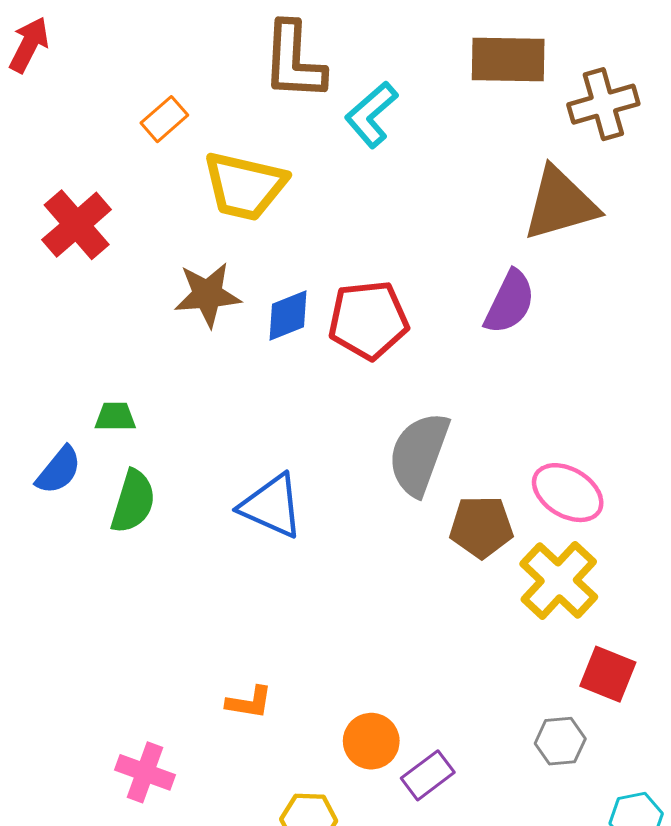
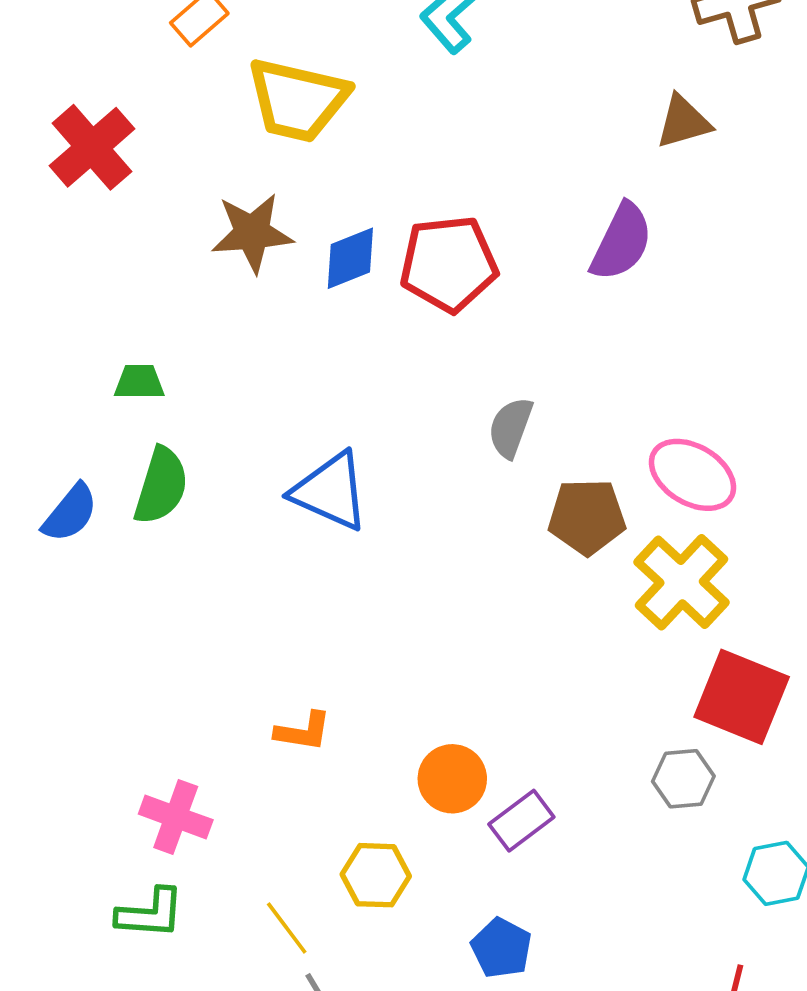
brown triangle: (560, 204) -> (683, 122), size x0.6
gray semicircle: (419, 454) -> (511, 428), size x0.6
blue semicircle: (59, 470) -> (70, 513), moved
red square: (608, 674) -> (742, 697), size x1.4

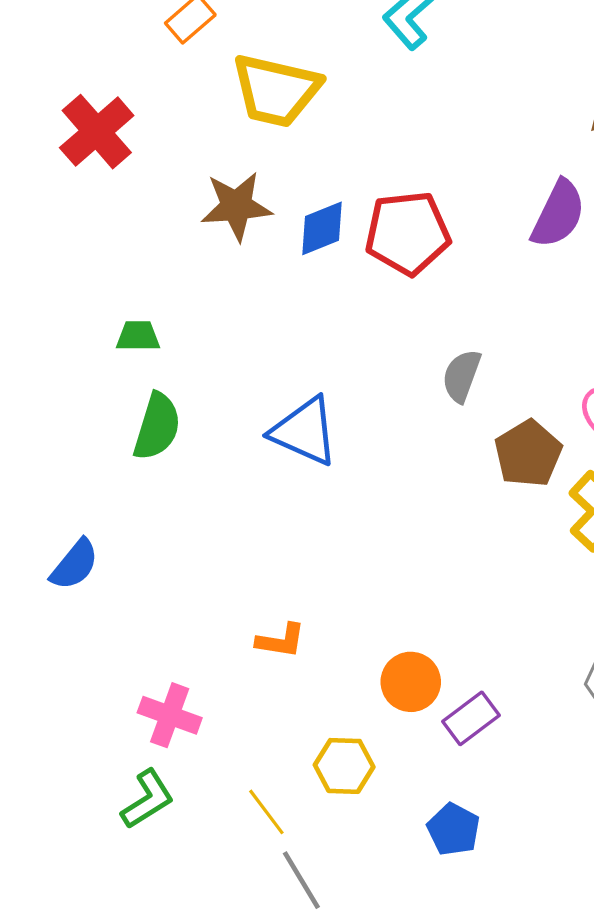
blue semicircle: (70, 513) -> (75, 565), moved
brown pentagon: (587, 517) -> (528, 454), turned -30
green L-shape: (150, 913) -> (147, 799), turned -36

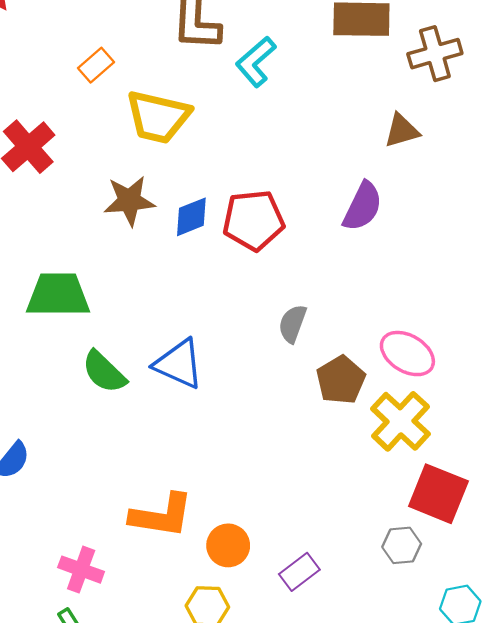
green trapezoid: (138, 336) -> (58, 295), size x2.0
green semicircle: (157, 427) -> (104, 372), moved, turned 117
orange L-shape: (281, 641) -> (162, 516), size x1.8
orange circle: (411, 682) -> (228, 545), moved

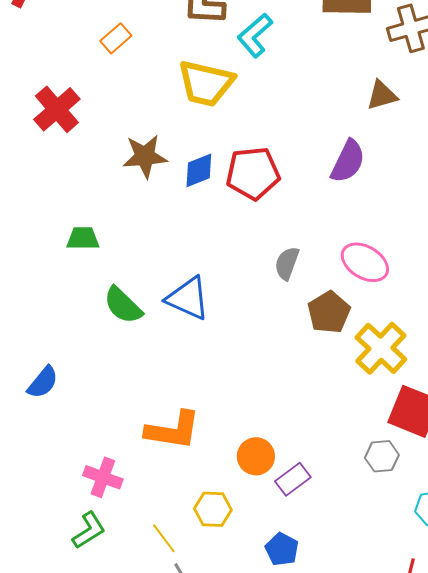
yellow trapezoid: (158, 117) -> (206, 83), moved
green trapezoid: (58, 295) -> (83, 238), size x0.6
pink ellipse: (407, 354) -> (365, 262), moved
orange circle: (228, 545) -> (256, 456), moved

